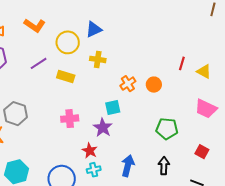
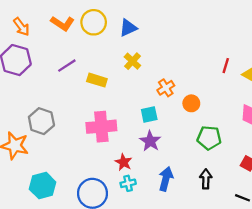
yellow circle: (68, 42) -> (94, 22), moved
yellow cross: (98, 59) -> (132, 61), turned 35
orange circle: (154, 85) -> (191, 103), moved
pink cross: (70, 119) -> (101, 127), size x1.5
purple star: (103, 128) -> (150, 141), moved

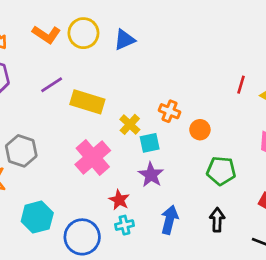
yellow cross: (132, 61) -> (130, 124), moved
yellow rectangle: (97, 80) -> (87, 102), size x1.4
orange cross: (166, 88) -> (170, 111), turned -35
pink cross: (101, 127) -> (93, 158), turned -36
cyan hexagon: (43, 186) -> (37, 217), moved

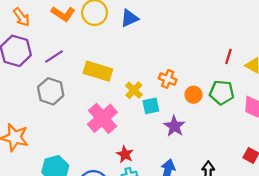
purple line: (52, 85) -> (54, 56), moved
gray hexagon: (21, 151) -> (51, 91), moved
green pentagon: (221, 171) -> (222, 92), moved
purple star: (151, 175) -> (174, 126), moved

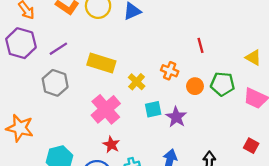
red line: (228, 56) -> (200, 45), moved, turned -32
cyan square: (151, 106) -> (153, 109), moved
red star: (125, 154) -> (111, 145), moved

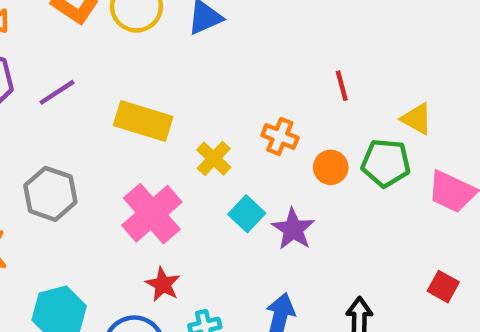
yellow triangle: (253, 58) -> (417, 119), moved
gray hexagon: (55, 83) -> (50, 194), moved
cyan square: (153, 109) -> (247, 214), turned -35

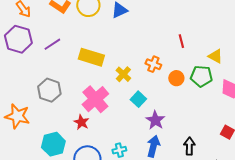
purple star: (293, 229) -> (155, 120), moved
red star: (163, 284) -> (81, 122), moved

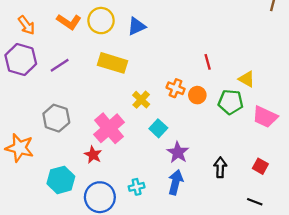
yellow rectangle: (91, 57) -> (112, 63), moved
orange circle: (176, 78) -> (197, 95), moved
black arrow: (189, 146) -> (220, 167), moved

